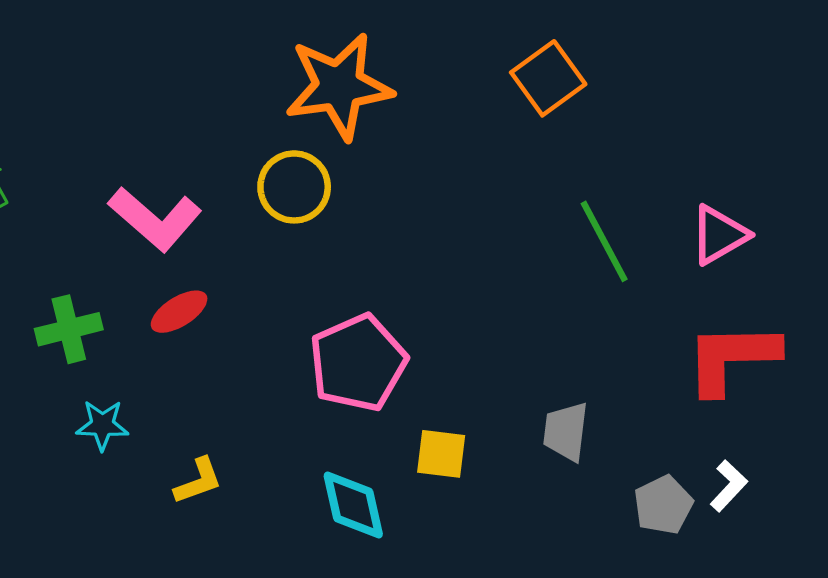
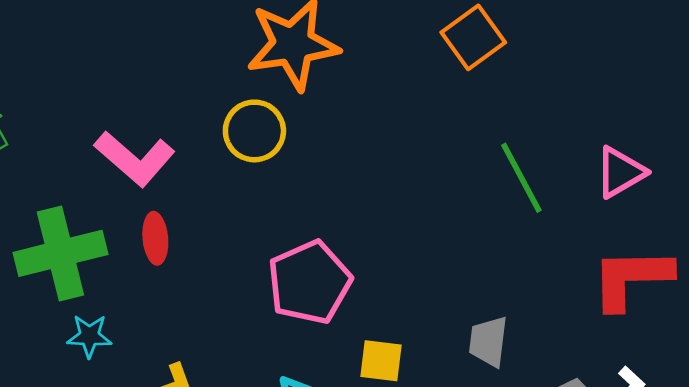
red ellipse: (179, 312) -> (155, 238), turned -63
green cross: (69, 329) -> (60, 253), size x1.6

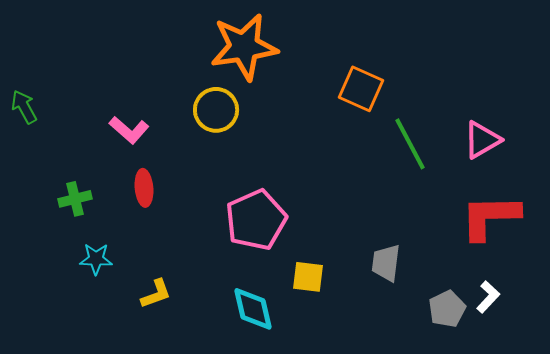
orange square: (473, 37) -> (361, 89), moved, turned -30
pink L-shape: (135, 158) -> (129, 130), size x0.7
green cross: (60, 253) -> (75, 199), size x0.5

